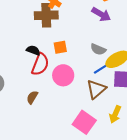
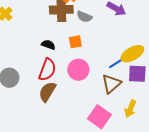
gray semicircle: (98, 49) -> (84, 17), moved
red semicircle: (40, 64) -> (47, 70), moved
brown semicircle: (32, 97) -> (47, 92), size x1.5

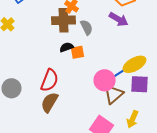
gray semicircle: (84, 17) -> (86, 27), turned -140
black semicircle: (48, 45) -> (66, 47), moved, turned -40
pink circle: (78, 70) -> (104, 80), moved

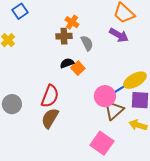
brown cross: (64, 20) -> (64, 36), size x0.7
orange square: (78, 52) -> (78, 68), turned -32
yellow arrow: (132, 119) -> (138, 125), moved, turned 84

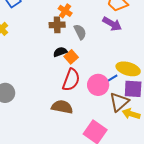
yellow ellipse: (135, 80) -> (128, 69), turned 45
red semicircle: (50, 96) -> (71, 80), moved
brown triangle: (114, 110) -> (119, 102), moved
brown semicircle: (50, 118) -> (62, 107), moved, turned 70

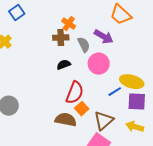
purple arrow: (112, 24) -> (104, 37), moved
orange square: (71, 57) -> (82, 109), moved
pink circle: (98, 85) -> (99, 64), moved
brown triangle: (119, 102) -> (104, 121), moved

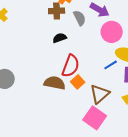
pink circle: (99, 64) -> (112, 32), moved
brown semicircle: (66, 120) -> (55, 83), moved

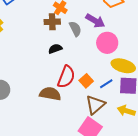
blue line: (111, 65) -> (106, 84), moved
orange square: (78, 82) -> (86, 81), moved

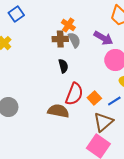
gray semicircle: (75, 29) -> (74, 40), moved
black semicircle: (55, 49) -> (63, 66), turned 96

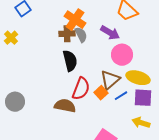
orange cross: (68, 25) -> (75, 20), size x1.5
black semicircle: (63, 66) -> (70, 61), size x1.5
brown triangle: (103, 122) -> (110, 80), moved

